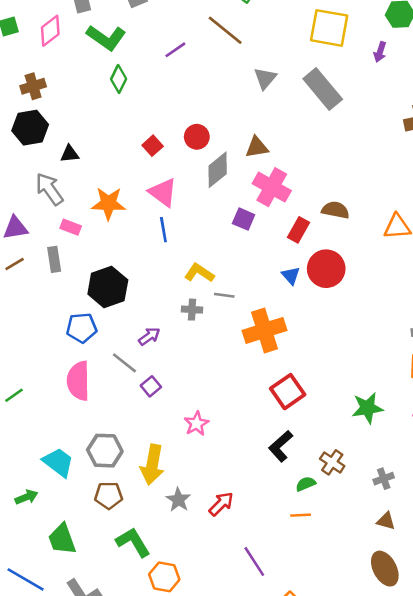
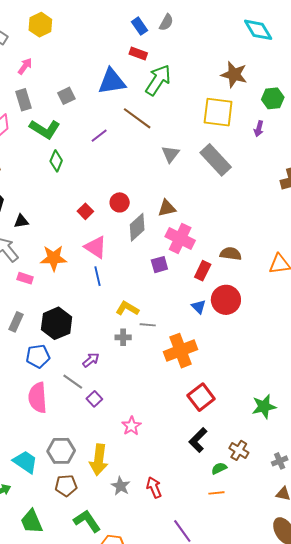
purple square: (244, 219) -> (159, 265), turned -36
gray rectangle: (54, 259) -> (16, 322), moved, turned 36
red arrow: (221, 504) -> (154, 487), turned -65

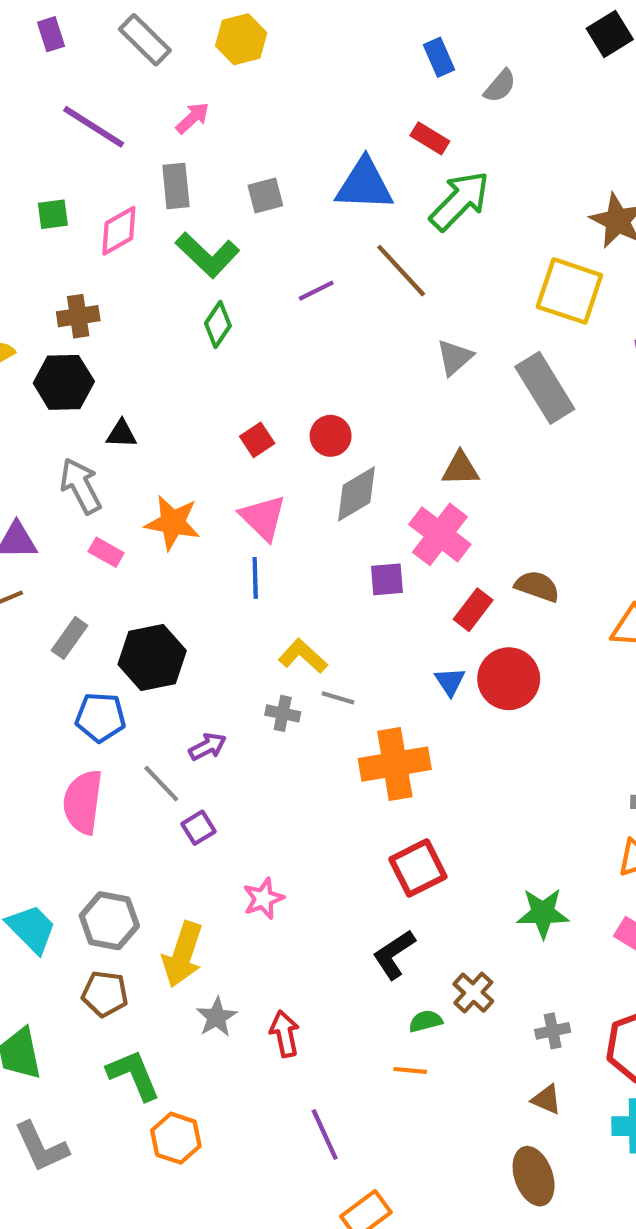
blue rectangle: (140, 26) -> (439, 57), moved
brown triangle: (167, 208) -> (460, 469), moved

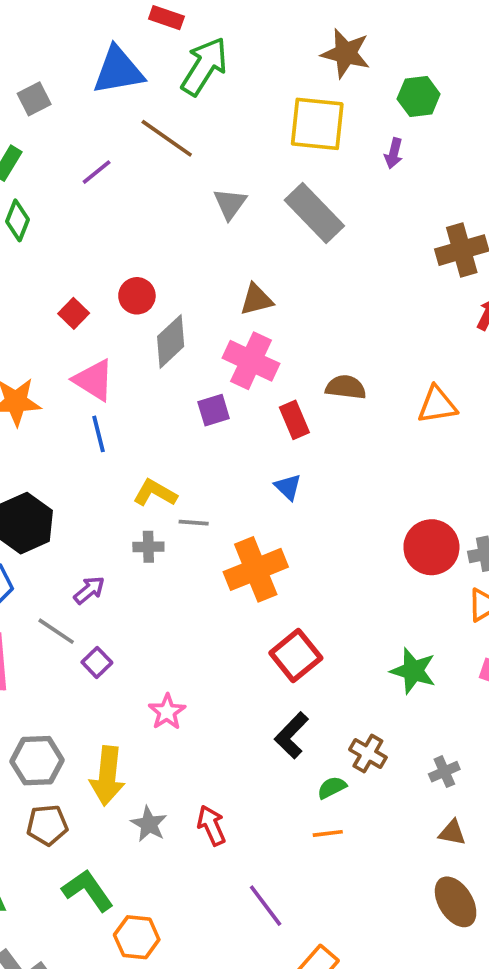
red rectangle: (473, 610) -> (294, 420), turned -48
red circle: (509, 679) -> (431, 547), moved
green star: (543, 913) -> (413, 671), turned 30

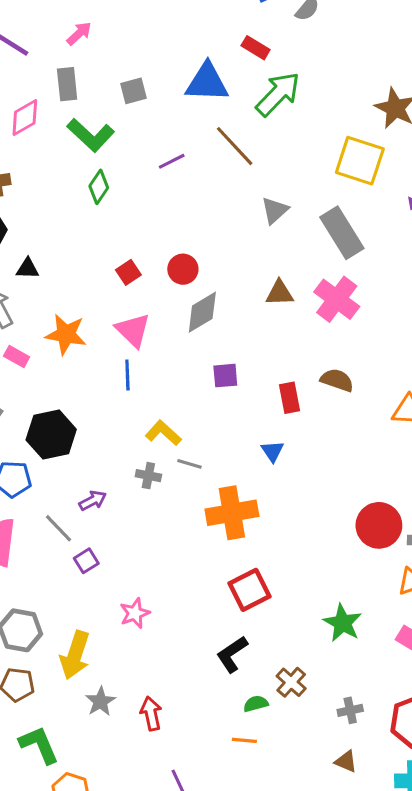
pink cross: (251, 361) -> (337, 299), moved

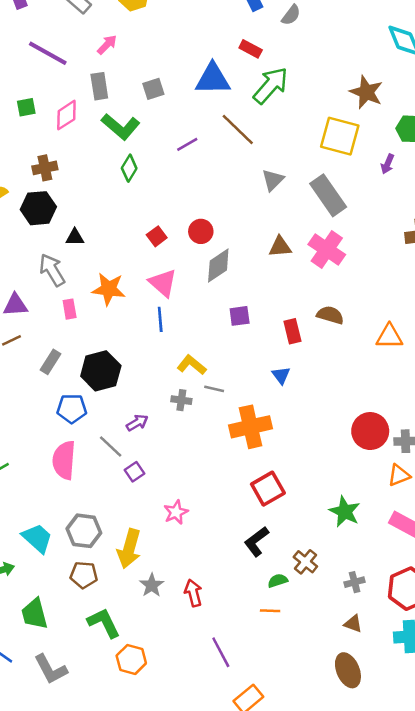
pink rectangle: (17, 357) -> (70, 309), turned 54

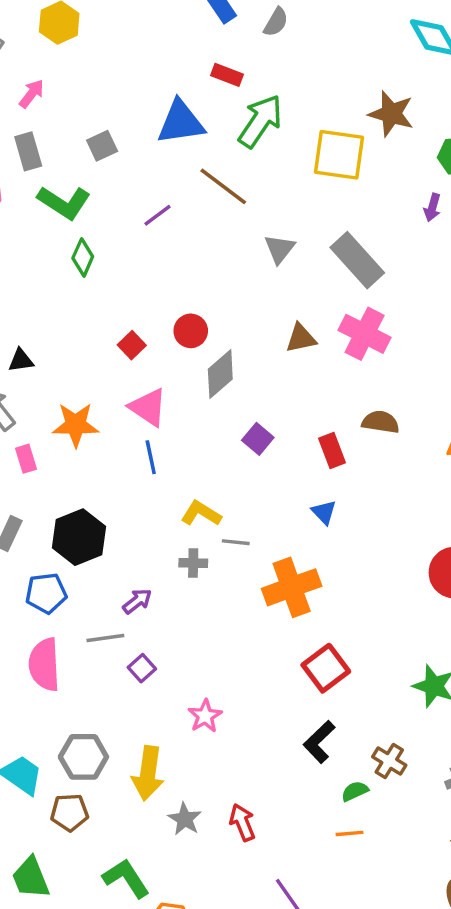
yellow square: (340, 136) -> (339, 155), moved
purple square: (240, 316) -> (258, 439), turned -35
gray line: (111, 446) -> (105, 638), turned -44
brown pentagon: (84, 575) -> (69, 812), moved

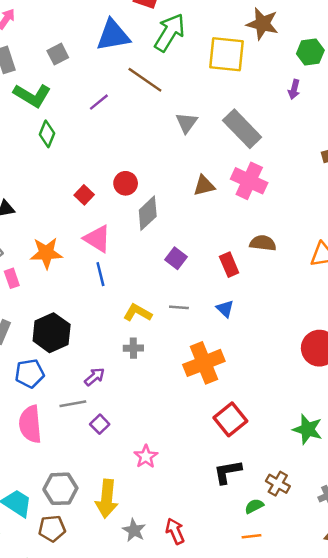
gray line: (236, 542) -> (179, 307), moved
black L-shape: (319, 742) -> (228, 472), turned 36

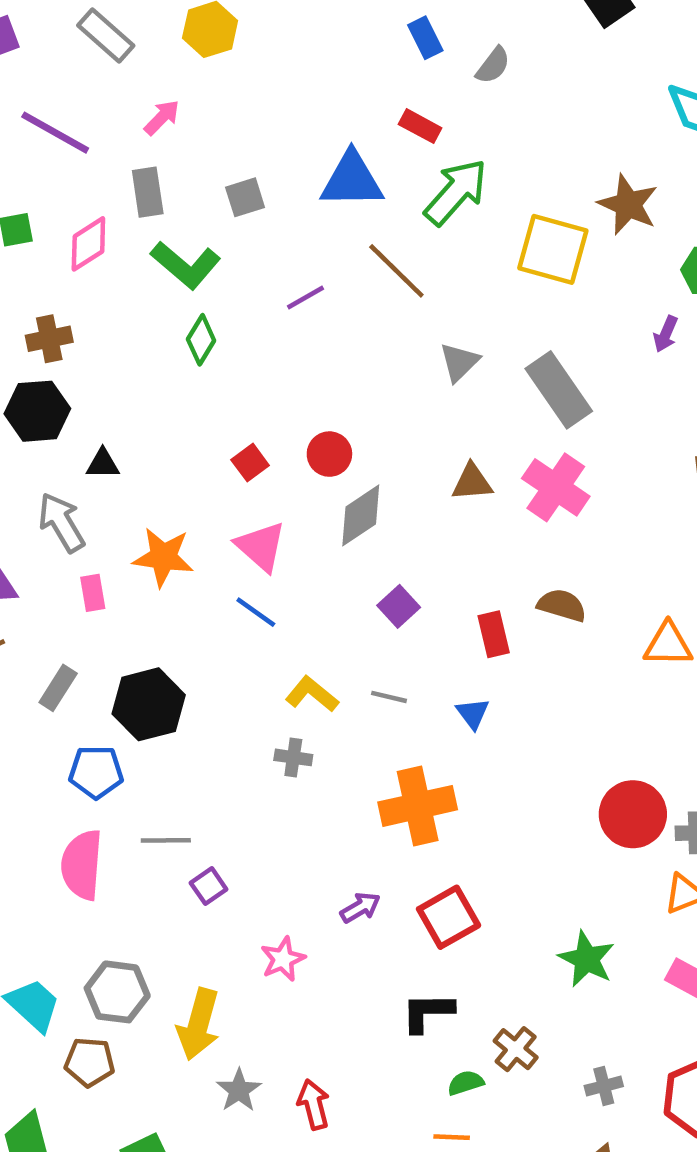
blue line: (100, 274) -> (256, 612), turned -50
purple arrow: (95, 377) -> (360, 908), moved

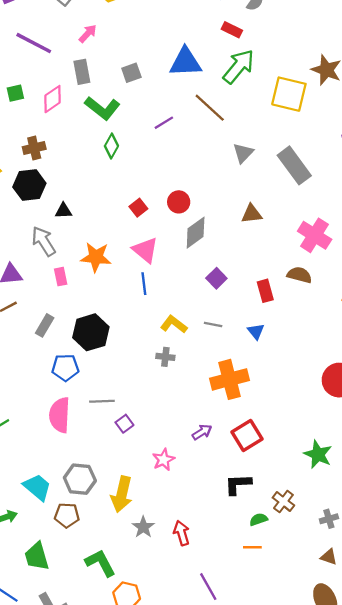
red rectangle: (420, 126) -> (232, 30), moved
pink cross: (556, 487) -> (315, 235), moved
blue line: (256, 612) -> (144, 284), turned 50

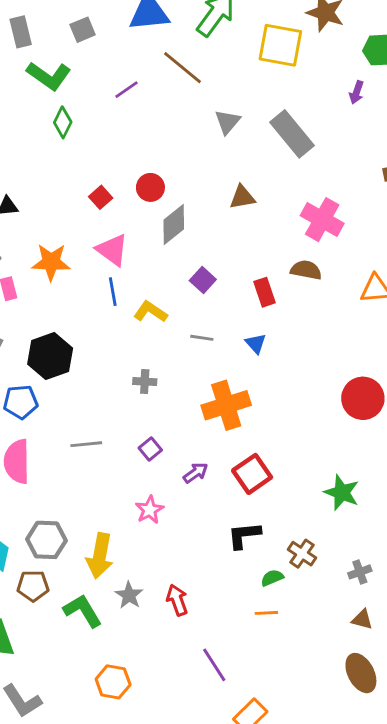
yellow L-shape: (174, 324) -> (151, 312), moved
gray line: (102, 401) -> (86, 444), moved
purple square: (124, 424) -> (150, 449), moved
green L-shape: (100, 563) -> (83, 611), moved

